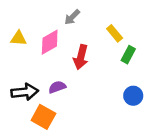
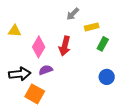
gray arrow: (72, 17) -> (73, 14), moved
yellow rectangle: (115, 33) -> (92, 27), turned -64
pink diamond: (50, 42) -> (39, 47), moved, turned -30

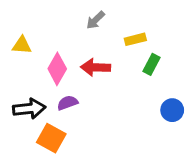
gray arrow: (73, 14) -> (96, 20), moved
red arrow: (65, 46) -> (96, 67), turned 78
blue circle: (107, 77) -> (172, 110), moved

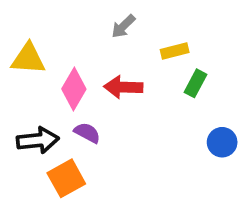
yellow triangle: (22, 45) -> (28, 59), size x1.4
purple semicircle: (67, 103) -> (87, 133), turned 48
orange square: (51, 138) -> (66, 178), turned 32

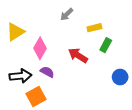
yellow triangle: (28, 59) -> (15, 32), turned -36
red arrow: (123, 87) -> (78, 55), moved, turned 30

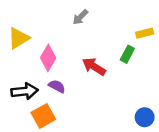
yellow rectangle: (94, 28) -> (145, 33), moved
blue circle: (120, 77) -> (145, 117), moved

